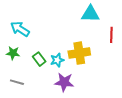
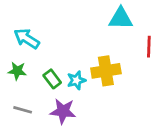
purple star: (64, 82) -> (63, 111), moved

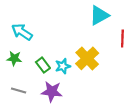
cyan triangle: (121, 18) -> (99, 15), turned -30
yellow cross: (106, 71) -> (87, 58), turned -35

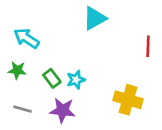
cyan triangle: (99, 15) -> (95, 18), moved
yellow cross: (87, 58) -> (128, 100), moved, turned -30

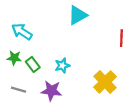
green rectangle: (52, 78) -> (33, 64), moved
yellow cross: (128, 100) -> (105, 82), turned 30

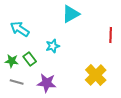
green star: (14, 58) -> (12, 61), moved
cyan star: (62, 66) -> (53, 46), moved

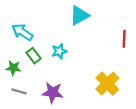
green rectangle: (30, 59) -> (34, 56), moved

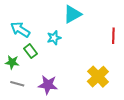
cyan star: (59, 51) -> (54, 38), moved

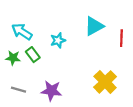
cyan triangle: (72, 14) -> (94, 26), moved
green star: (12, 62) -> (13, 58), moved

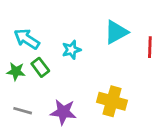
yellow cross: (105, 82) -> (112, 101), moved, turned -30

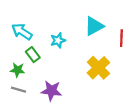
green star: (16, 71) -> (17, 70), moved
yellow cross: (112, 101) -> (98, 68), moved, turned 30

